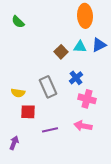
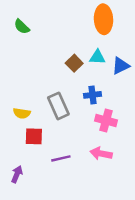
blue triangle: (99, 45) -> (121, 66), moved
blue cross: (76, 78) -> (93, 95), turned 32

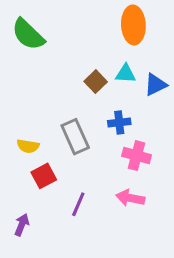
green semicircle: (22, 27) -> (28, 34), size x1.6
red square: (34, 136) -> (44, 176), turned -30
purple line: (61, 158) -> (78, 204), turned -54

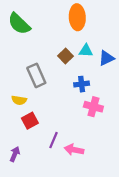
orange ellipse: (133, 25) -> (77, 17), moved
gray rectangle: (75, 137) -> (36, 75), moved
pink arrow: (130, 198) -> (74, 150), moved

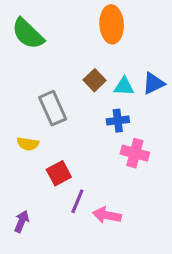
cyan triangle: (86, 51) -> (124, 86), moved
red square: (30, 121) -> (59, 173), moved

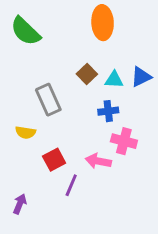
pink arrow: (107, 215) -> (98, 161), moved

